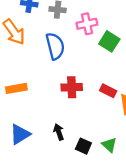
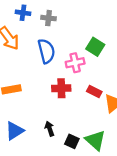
pink cross: (87, 24) -> (75, 63), moved
green triangle: (109, 145) -> (95, 140), size x1.5

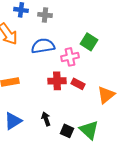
blue semicircle: (46, 51) -> (43, 46), turned -85
red rectangle: (94, 91) -> (78, 84), moved

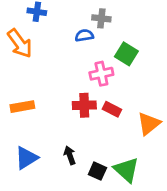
gray cross: (45, 15) -> (101, 18), moved
blue semicircle: (43, 46) -> (84, 35), moved, size x0.6

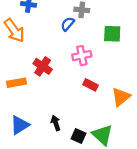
blue semicircle: (84, 35) -> (68, 24), turned -40
green square: (126, 54) -> (112, 34), moved, turned -30
red cross: (84, 105) -> (43, 66), moved, turned 36

